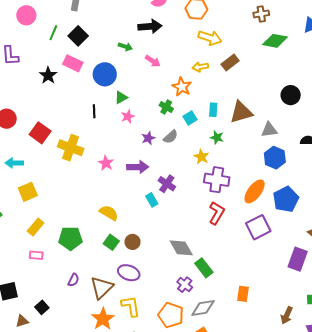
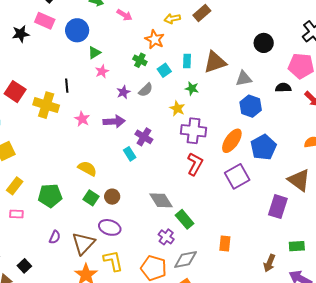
black star: (48, 75) -> (21, 34), turned 30
black line: (94, 111) -> (67, 86), moved

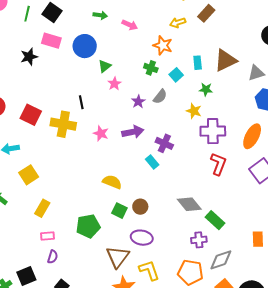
green pentagon: (50, 196) -> (88, 226), moved
purple semicircle: (55, 237) -> (53, 257), moved
purple cross: (166, 237) -> (199, 240), turned -35

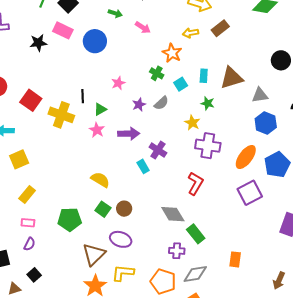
green triangle: (105, 66) -> (100, 109), moved
red L-shape: (218, 164) -> (195, 183), moved
yellow L-shape: (149, 270) -> (123, 273), turned -75

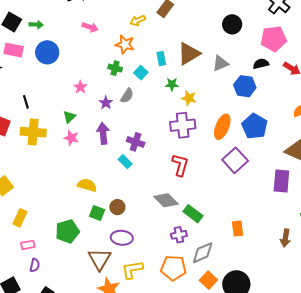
green arrow: (115, 13) -> (36, 25), moved
black line: (83, 96) -> (26, 102), moved
yellow star: (192, 123) -> (189, 98), moved
blue hexagon: (266, 123) -> (245, 86), moved
purple arrow: (129, 134) -> (103, 133), turned -80

